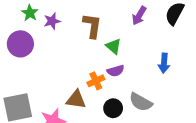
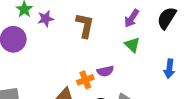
green triangle: (113, 46) -> (132, 45), moved
blue arrow: (164, 63) -> (169, 69), moved

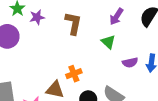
green triangle: (132, 45) -> (108, 42), moved
purple semicircle: (105, 71) -> (130, 62), moved

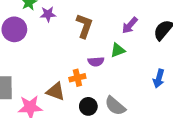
green triangle: (108, 42) -> (118, 50), turned 48
purple semicircle: (130, 62) -> (96, 62), moved

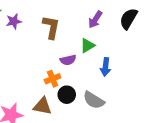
blue arrow: (159, 79) -> (106, 67), moved
brown triangle: (56, 91) -> (43, 106), moved
black circle: (88, 106) -> (67, 95), moved

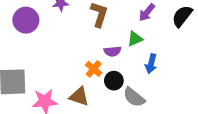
orange cross: (53, 79) -> (94, 69), turned -35
black circle: (67, 95) -> (114, 81), moved

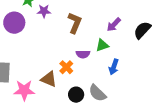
black circle: (114, 81) -> (76, 95), moved
brown triangle: (79, 96) -> (49, 79), moved

